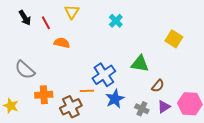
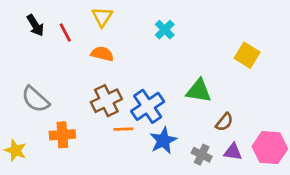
orange semicircle: (62, 43) -> (102, 54), moved
brown cross: (71, 107) -> (106, 101), moved
purple triangle: (164, 107) -> (233, 152), turned 40

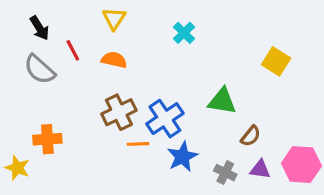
red line: (65, 32) -> (73, 50), moved
gray semicircle: (35, 99) -> (40, 69), moved
orange cross: (62, 135) -> (47, 139), moved

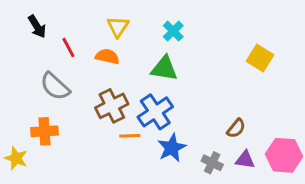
yellow triangle: (114, 19) -> (118, 27), moved
gray semicircle: (40, 69) -> (55, 86), moved
green triangle: (222, 101) -> (164, 68), moved

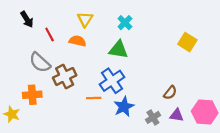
brown cross: (112, 106) -> (65, 76), moved
gray cross: (212, 163) -> (153, 117), turned 32

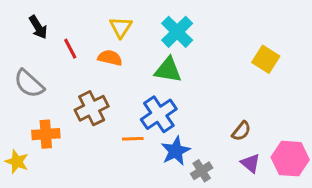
cyan cross: (125, 23) -> (177, 32), size x1.5
gray semicircle: (40, 62) -> (29, 84), moved
purple triangle: (177, 115) -> (250, 163), turned 32
gray cross: (153, 117) -> (202, 171), moved

